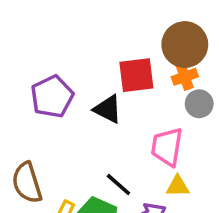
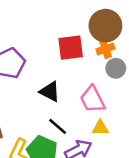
black triangle: (108, 109) -> (50, 92), moved
pink trapezoid: (167, 147) -> (93, 99), turned -36

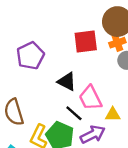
pink trapezoid: (93, 99) -> (90, 98), moved

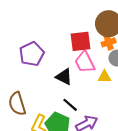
pink trapezoid: (90, 98) -> (85, 62), moved
yellow triangle: (113, 114) -> (104, 77), moved

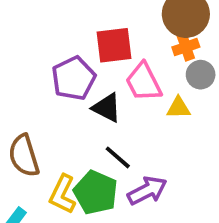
red square: (81, 41) -> (114, 45), moved
purple pentagon: (32, 54) -> (74, 78), moved

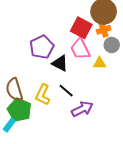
red square: (114, 45) -> (81, 28), moved, turned 35
green pentagon: (96, 192) -> (19, 110), moved
yellow L-shape: (63, 194) -> (43, 95), moved

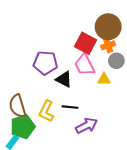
purple pentagon: (42, 47) -> (45, 63), turned 30
black line: (66, 91) -> (70, 107), turned -35
green pentagon: (19, 110) -> (23, 127), turned 30

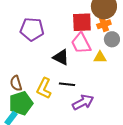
red square: (85, 43) -> (82, 22), turned -30
purple pentagon: (45, 63) -> (32, 29), moved
brown semicircle: (18, 106) -> (16, 83), size x0.7

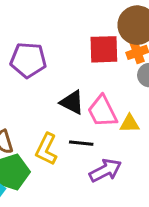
pink trapezoid: (81, 43) -> (102, 111), moved
yellow triangle: (100, 57) -> (130, 124), moved

